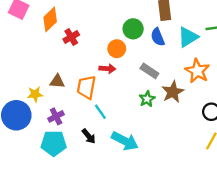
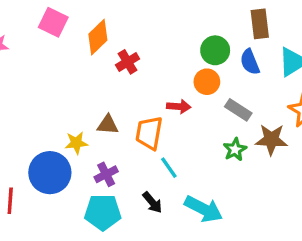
orange circle: (117, 49) -> (207, 82), moved
brown star: (173, 92) -> (271, 140), turned 30

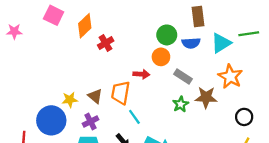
blue semicircle: (250, 62) -> (191, 43), turned -72
brown triangle: (108, 125) -> (95, 96), moved, turned 35

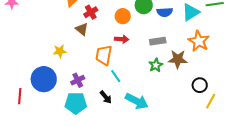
orange circle: (161, 57) -> (123, 16), moved
gray rectangle: (183, 77) -> (158, 41), turned -42
brown triangle: (95, 96) -> (82, 29), moved
yellow star: (70, 100) -> (60, 51), moved
black circle: (244, 117) -> (200, 85), moved

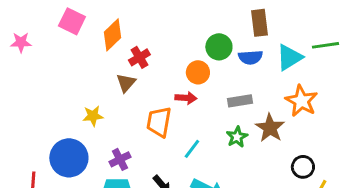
orange circle: (123, 16) -> (198, 72), moved
brown triangle: (82, 29) -> (126, 83), turned 32
brown star: (178, 59) -> (270, 128), turned 30
cyan line: (116, 76) -> (192, 149), moved, turned 72

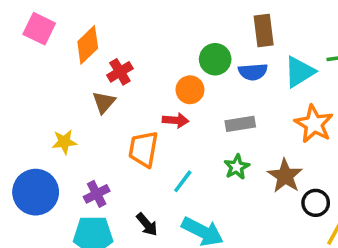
brown star: (270, 128) -> (285, 176), moved

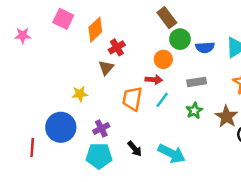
brown rectangle: (264, 31) -> (167, 18), moved, turned -30
cyan line: (183, 181) -> (162, 100), moved

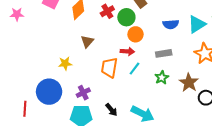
green circle: (180, 39) -> (126, 17), moved
red cross: (117, 47) -> (107, 11), moved

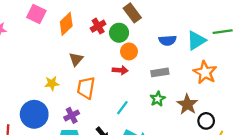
orange trapezoid: (109, 68) -> (86, 88), moved
cyan line: (135, 69) -> (122, 108), moved

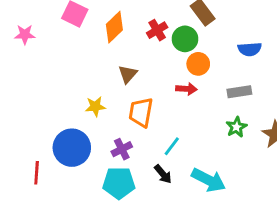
cyan line: (122, 108) -> (172, 146), moved

